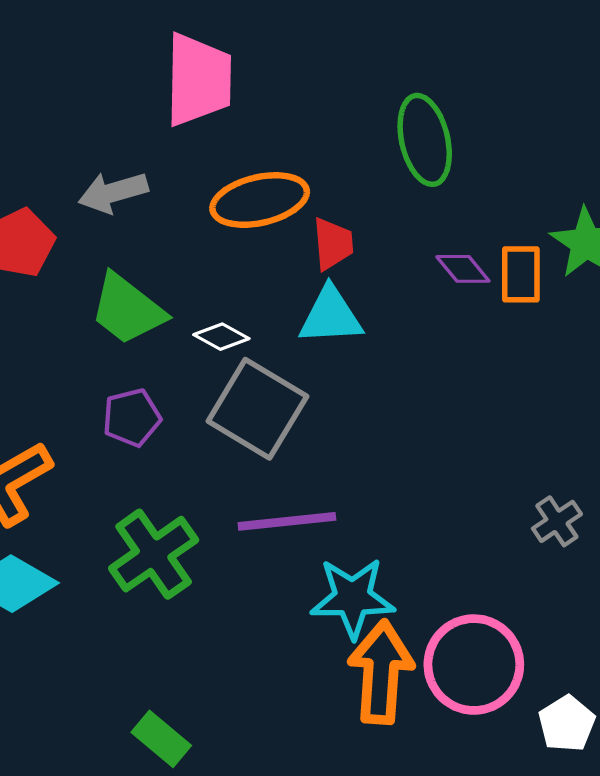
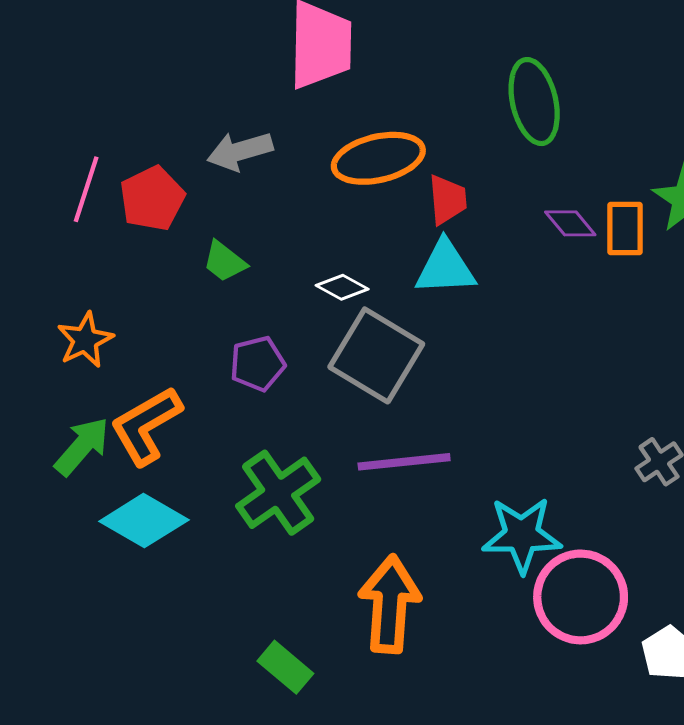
green trapezoid: (127, 309) -> (224, 262), moved, size x0.6
cyan star: (353, 598) -> (522, 535), moved
orange arrow: (381, 672) -> (390, 604), moved

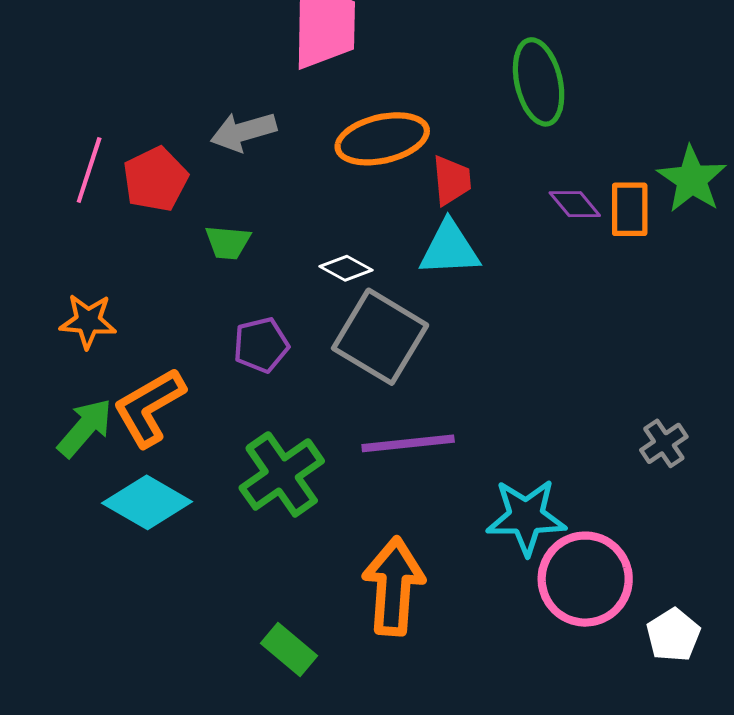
green trapezoid: (224, 262) -> (228, 242), turned -33
orange star: (85, 340) -> (88, 321), turned 30

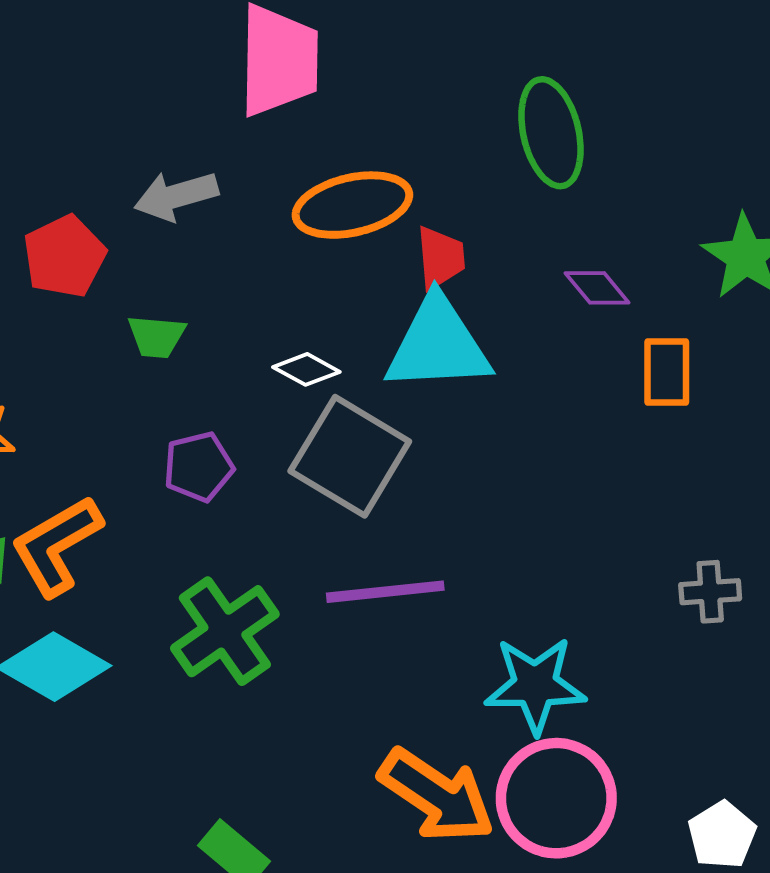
orange rectangle: (630, 209) -> (667, 372), moved
cyan triangle: (449, 249) -> (438, 344), size x1.4
gray cross: (664, 443) -> (710, 592), turned 30
pink circle: (585, 579) -> (556, 798), moved
orange arrow: (394, 586) -> (437, 796), moved, turned 120

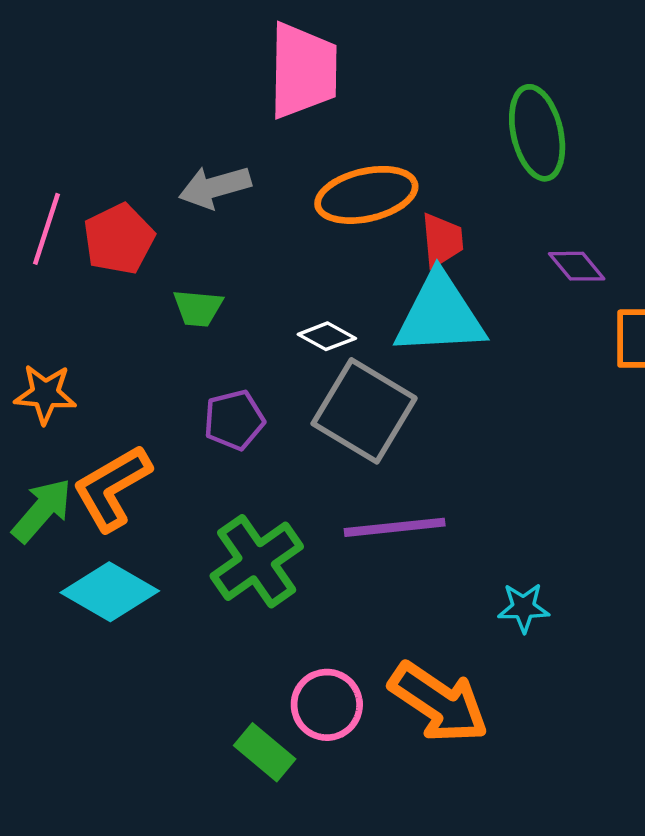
cyan star: (535, 685) -> (524, 608), size x0.6
pink circle: (556, 798) -> (327, 705), moved, size x0.7

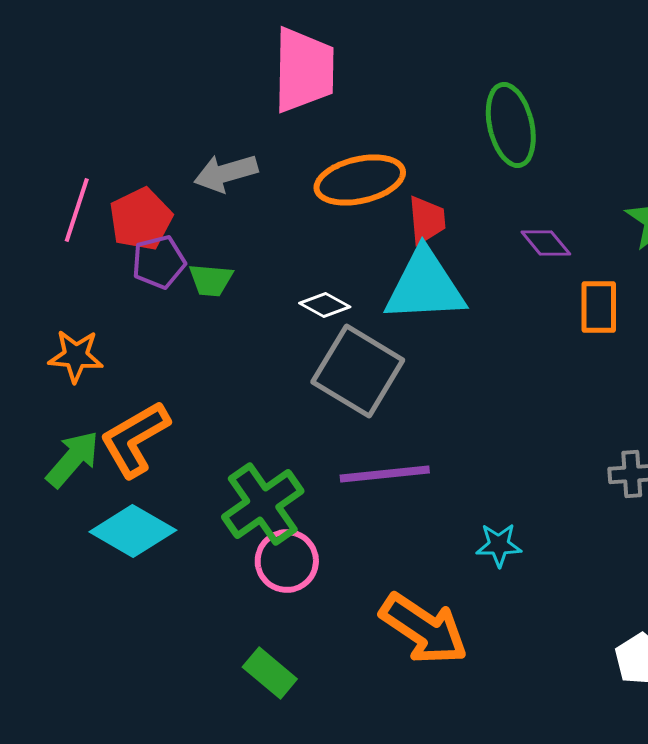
purple pentagon: (234, 420) -> (159, 262), moved
pink circle: (327, 705) -> (287, 561), moved

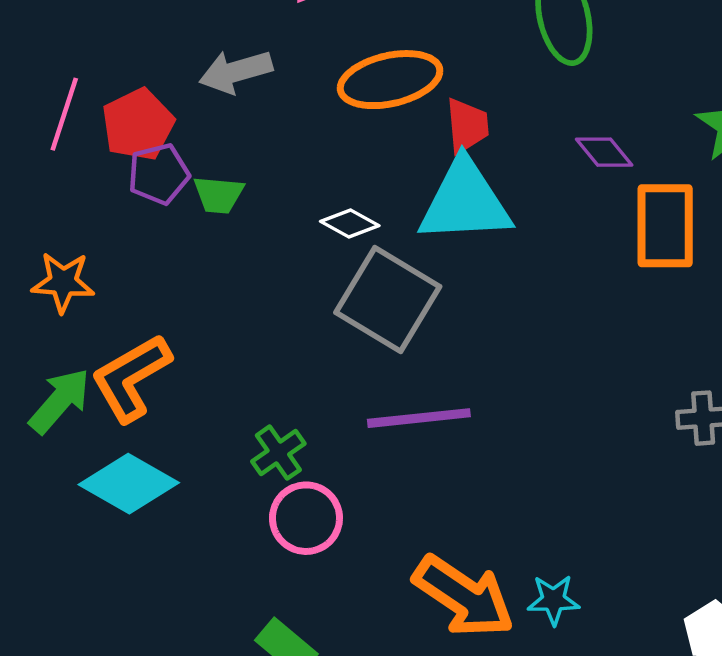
orange rectangle: (599, 307) -> (665, 226), size x1.4
green cross: (263, 504) -> (278, 453), size x0.6
cyan star: (499, 545) -> (553, 600), moved

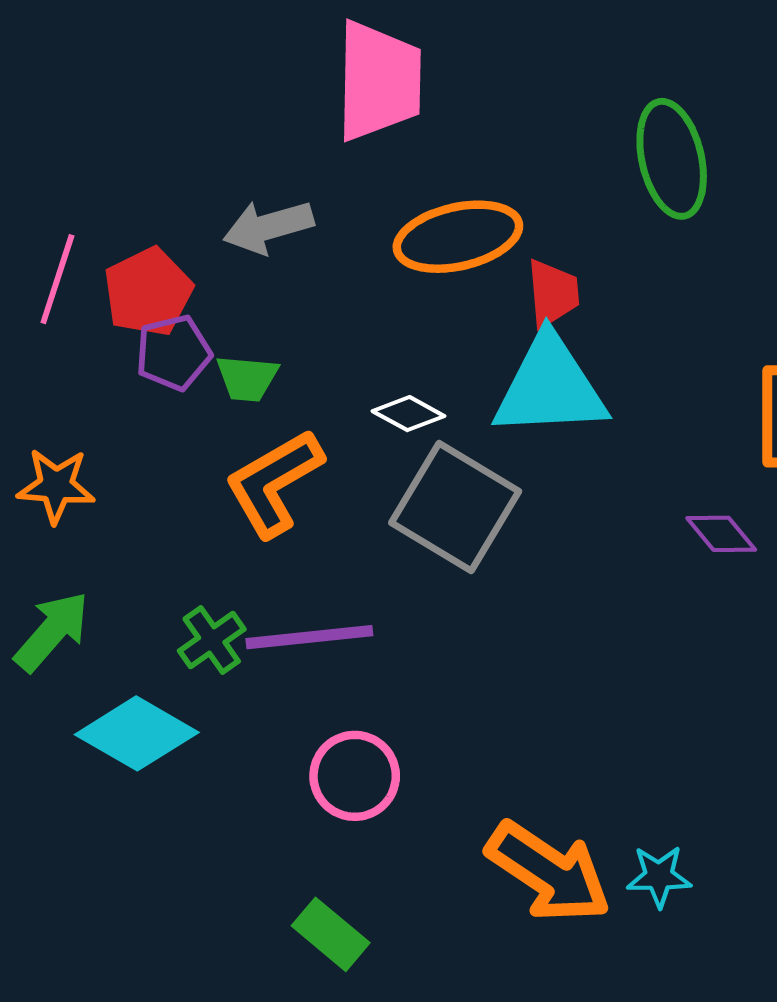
purple diamond: (604, 152) -> (721, 534), moved
orange L-shape: (131, 378) -> (274, 483), moved
purple line: (419, 418) -> (309, 637), moved
green cross: (278, 453) -> (212, 640), moved

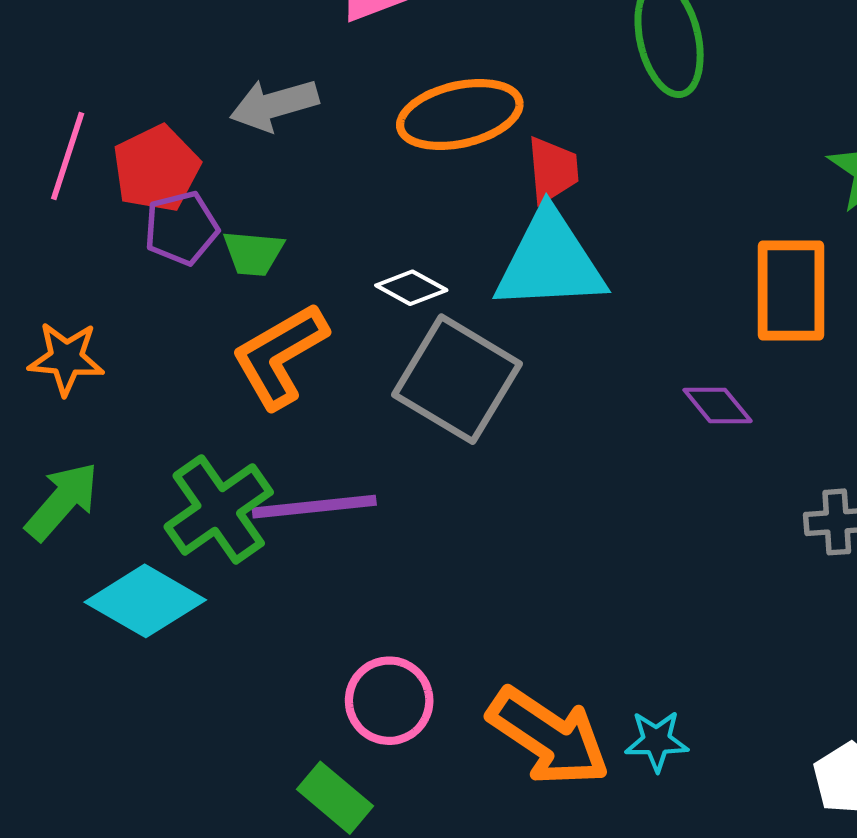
green cross: (212, 640) -> (219, 509), size x1.6
pink circle: (355, 776) -> (389, 701), moved

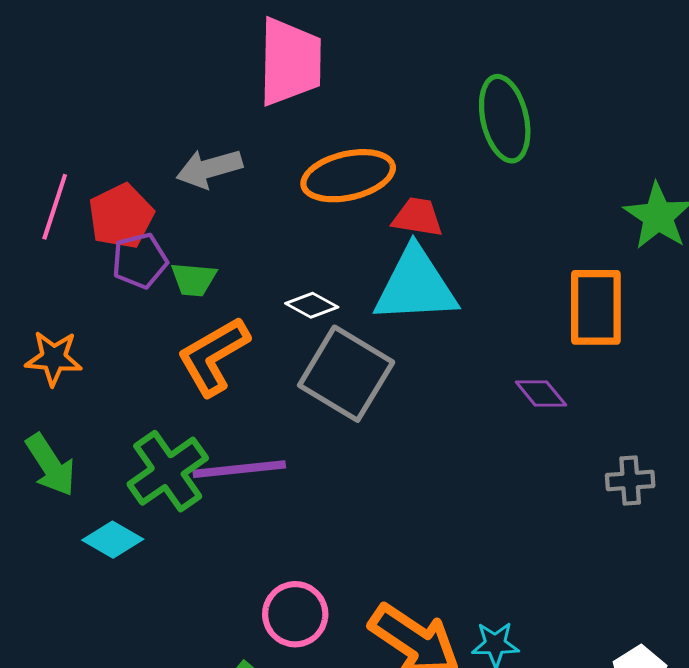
red trapezoid: (553, 170) -> (418, 217), turned -76
green arrow: (62, 501) -> (51, 465), turned 106
cyan diamond: (145, 601) -> (113, 540), size x0.7

